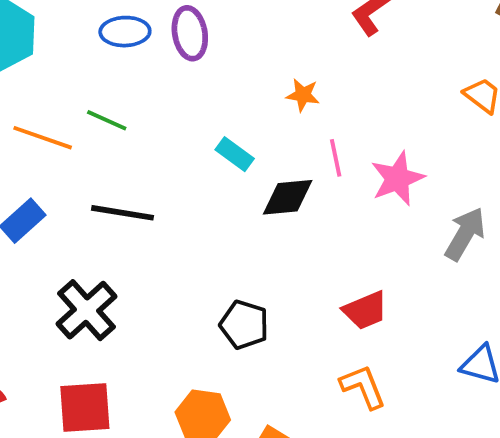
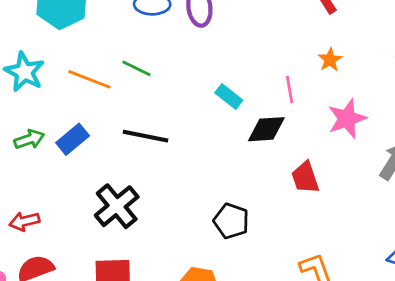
orange star: (303, 95) -> (330, 60), moved, turned 30
pink line: (336, 158) -> (290, 89), moved
red trapezoid: (365, 310) -> (305, 178), moved, turned 92

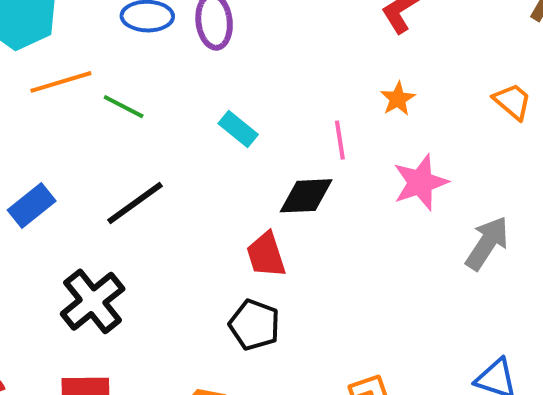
orange line: (89, 79) -> (61, 82), moved, turned -39
cyan rectangle: (229, 96) -> (238, 129), moved
black line: (145, 136) -> (135, 203), turned -48
red trapezoid: (305, 178) -> (266, 255), moved

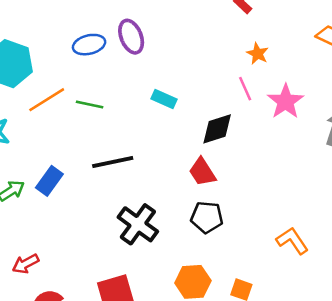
pink line: (340, 140) -> (245, 89), moved
black line: (135, 203) -> (113, 162), turned 39
black cross: (93, 301) -> (138, 224), moved

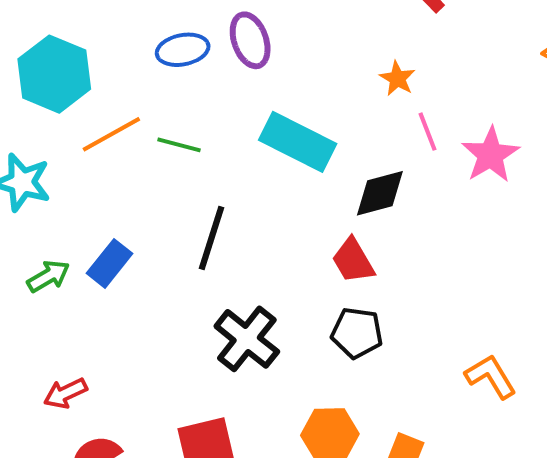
orange star: (258, 54) -> (397, 78), moved
cyan rectangle: (164, 99) -> (298, 142), size x1.8
black line: (113, 162) -> (211, 238), turned -63

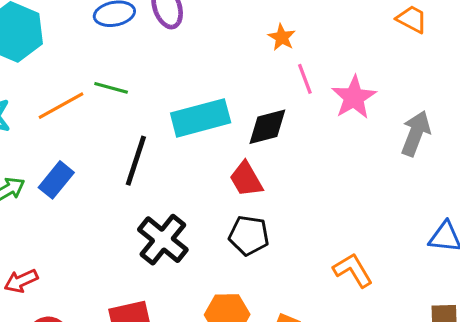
orange line: (111, 134) -> (61, 106), moved
cyan rectangle: (298, 142) -> (201, 118), moved, turned -42

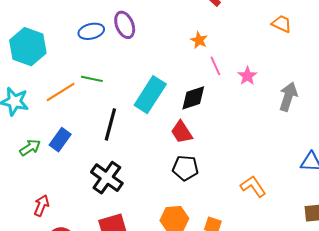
pink star: (354, 97) -> (247, 76), size x0.7
cyan rectangle: (201, 118) -> (150, 95), turned -39
black cross: (163, 240) -> (107, 178), moved
red arrow: (21, 281) -> (41, 205), turned 140

